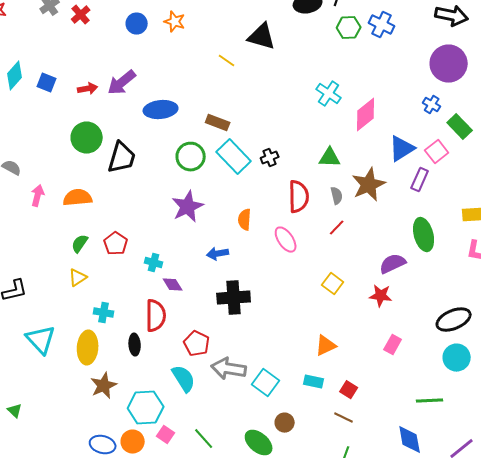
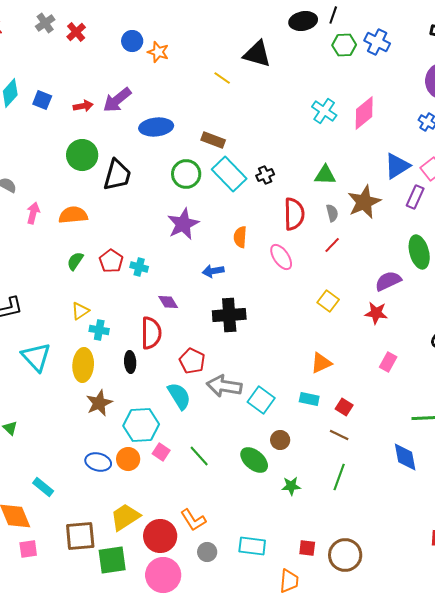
orange star: (175, 22) -> (158, 52), moved
pink diamond: (366, 115) -> (364, 113), moved
cyan cross: (154, 263) -> (139, 267), moved
yellow triangle: (78, 278) -> (80, 311), moved

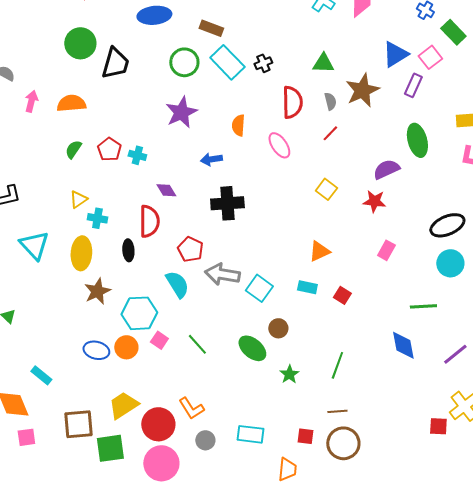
brown line: (339, 435) -> (337, 411), moved, turned -30
green star: (291, 486) -> (289, 374), turned -30

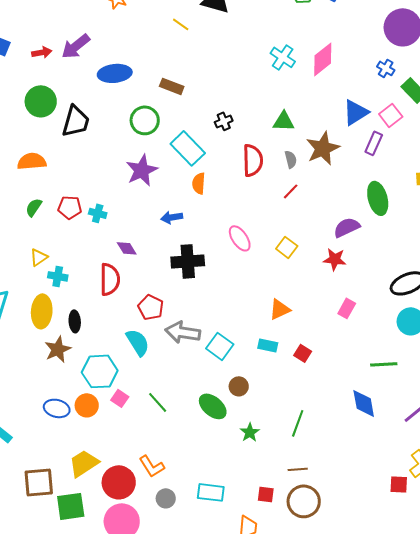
cyan rectangle: (227, 62) -> (188, 148), moved
pink ellipse: (279, 145) -> (240, 238), moved
red pentagon: (109, 149) -> (70, 207), turned -30
black ellipse: (128, 250) -> (75, 321), moved

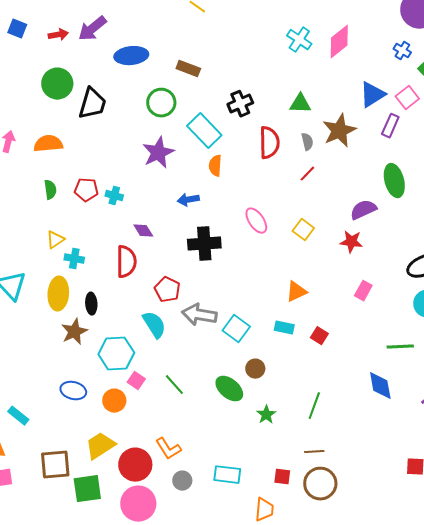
black cross: (224, 121) -> (240, 104), size x1.4
green semicircle: (34, 207) -> (50, 190), turned 138
orange circle: (87, 405) -> (114, 401), moved

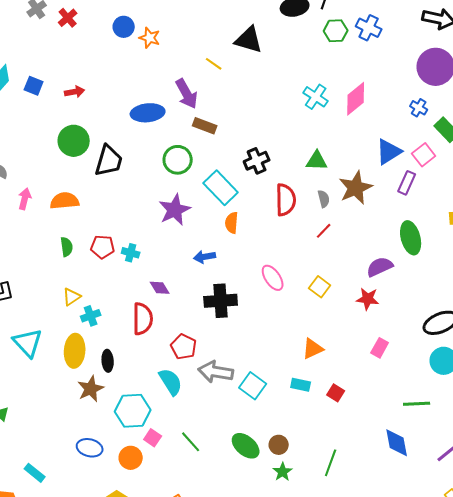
purple arrow: (92, 29) -> (187, 94), moved, turned -80
cyan cross: (74, 259) -> (91, 316), turned -30
brown circle: (255, 369) -> (279, 445), moved

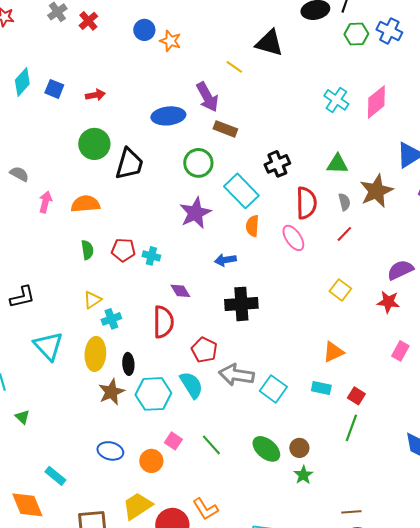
pink ellipse: (273, 278) -> (293, 238), moved
cyan hexagon: (133, 411) -> (153, 394), moved
green line: (331, 463) -> (351, 428), moved

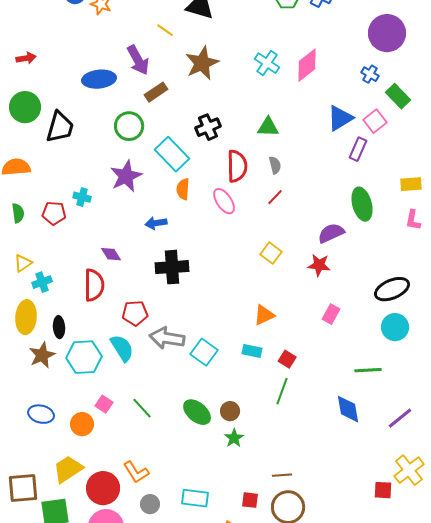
brown rectangle: (225, 129) -> (156, 92), turned -55
brown star: (376, 191) -> (202, 63), moved
cyan cross: (151, 256) -> (82, 197), moved
red pentagon: (204, 350) -> (135, 313), turned -30

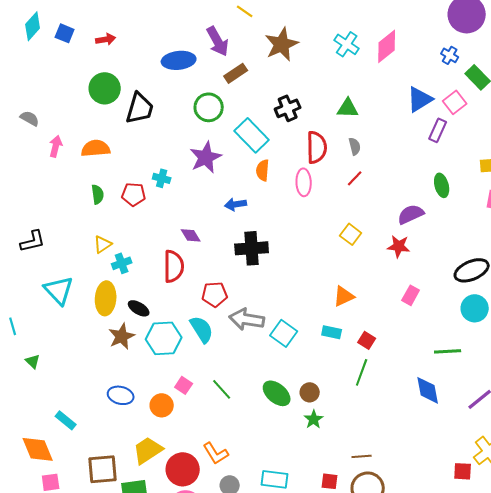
pink ellipse: (224, 201) -> (304, 182), turned 32
green ellipse: (362, 204) -> (442, 185), size x0.7
black ellipse: (59, 327) -> (139, 308), turned -55

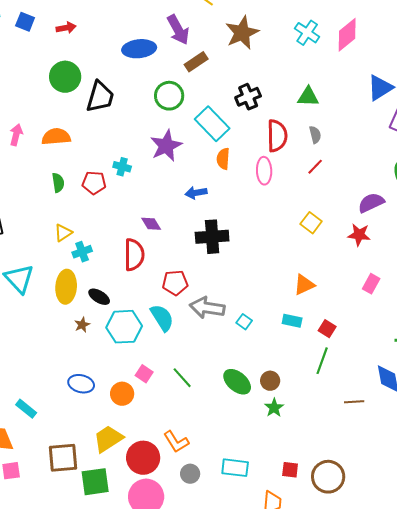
cyan square: (284, 333) -> (244, 322), size x0.6
brown star: (122, 336) -> (82, 325), size x0.6
brown line: (362, 456) -> (354, 402), moved

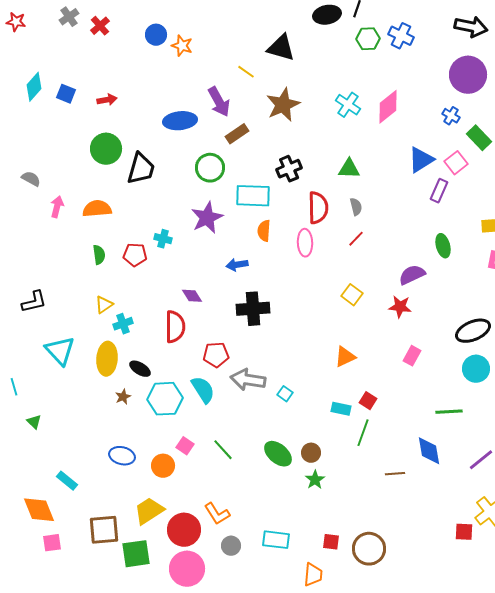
cyan rectangle: (212, 124) -> (253, 196), turned -44
cyan rectangle: (292, 321) -> (341, 409), moved

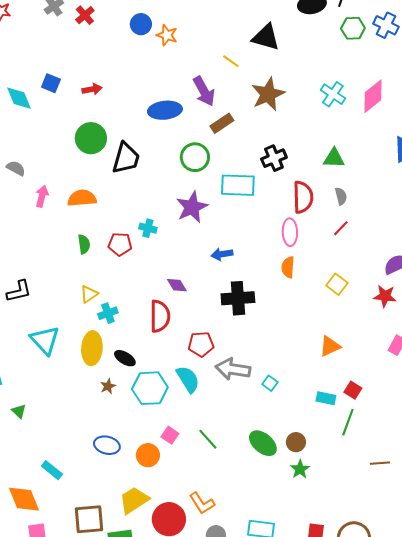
cyan diamond: (34, 87) -> (19, 98), moved, turned -64
orange semicircle: (264, 231) -> (288, 267), moved

